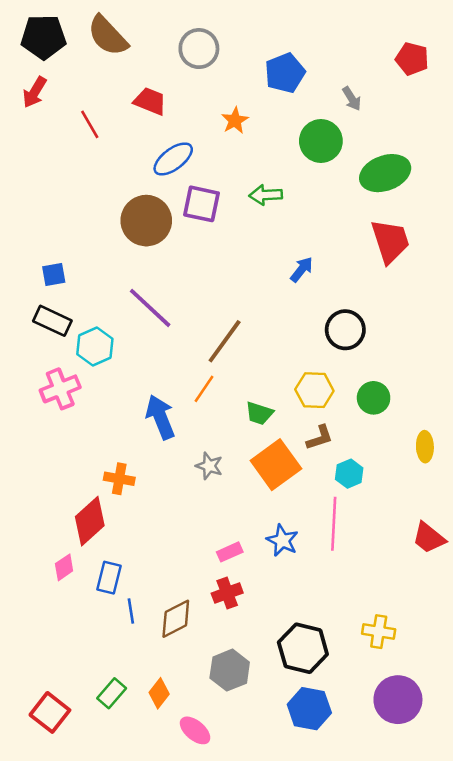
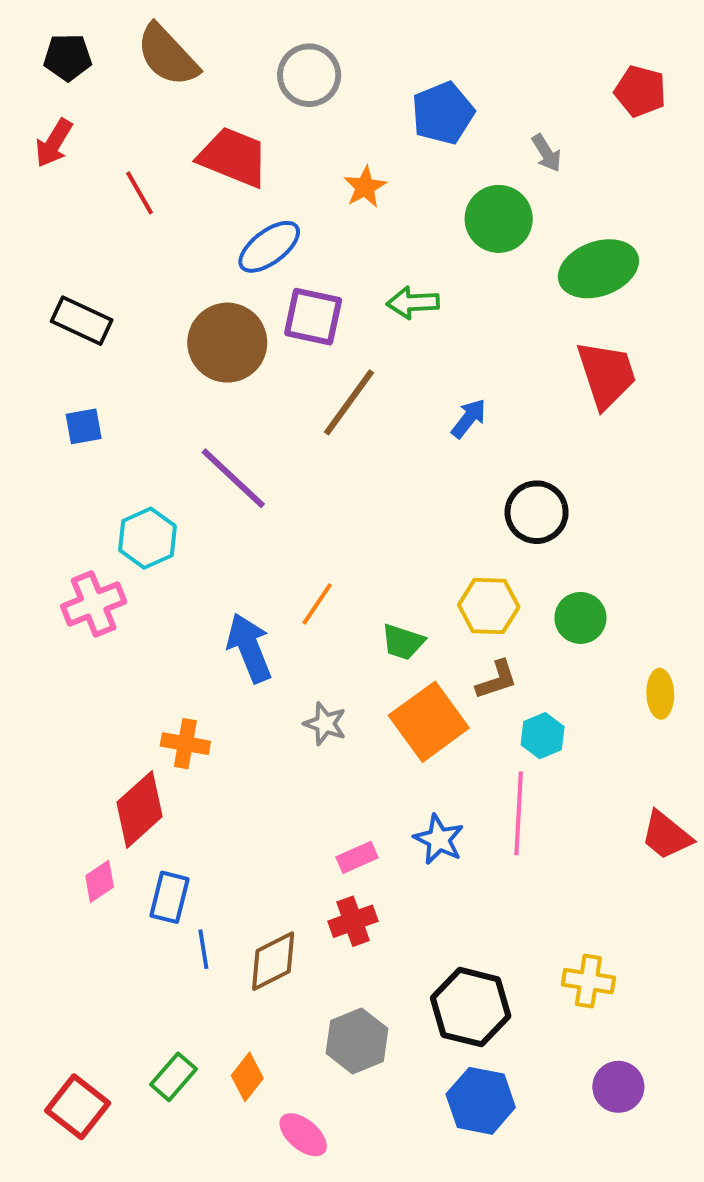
black pentagon: (44, 37) -> (68, 57), size x0.7
red trapezoid: (150, 101) -> (233, 157), size x1.4
black rectangle: (52, 321) -> (82, 321), moved
brown line: (225, 341) -> (349, 402), moved
purple circle: (398, 700) -> (618, 1087), size x0.7

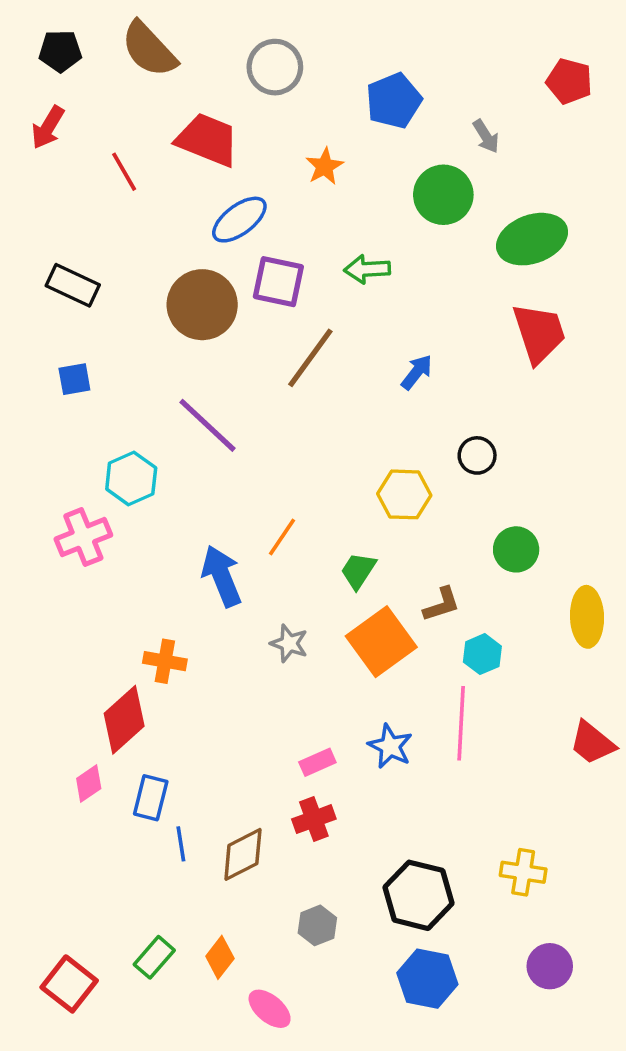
black circle: (537, 512) -> (477, 455), size x0.7
yellow hexagon: (489, 606) -> (404, 494), moved
green trapezoid: (403, 642) -> (358, 571), turned 105
yellow ellipse: (660, 694) -> (587, 617), size x1.4
gray hexagon: (357, 1041) -> (317, 925), size x0.7

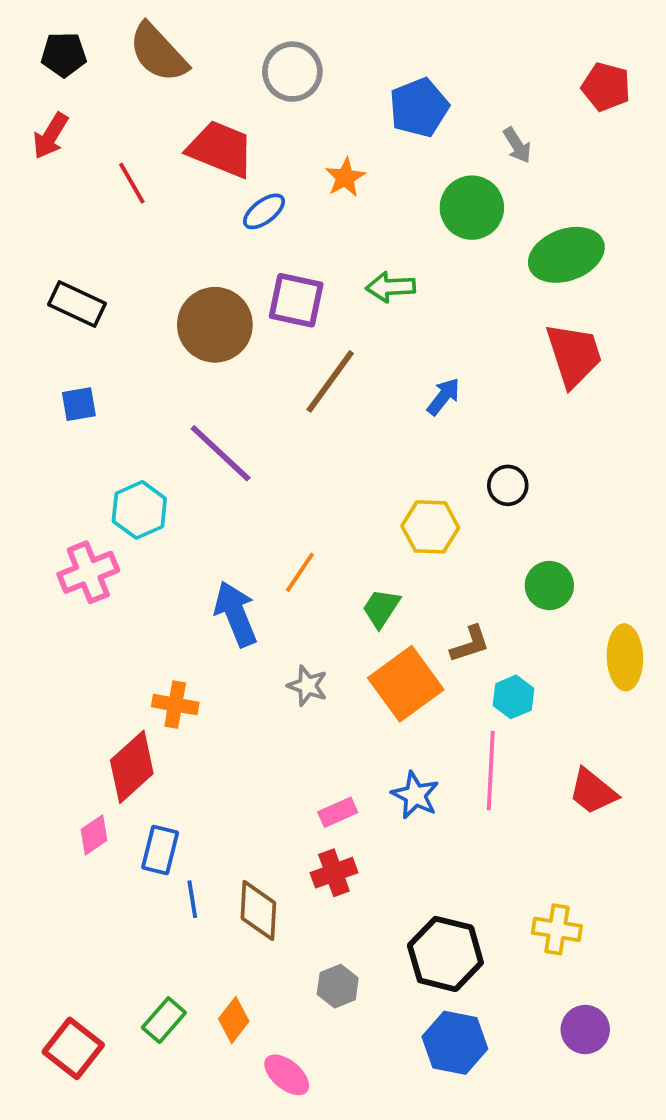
blue ellipse: (239, 220) -> (264, 211), moved, size x0.7
red trapezoid: (592, 743) -> (593, 791), moved
brown diamond: (243, 854) -> (258, 910), turned -60

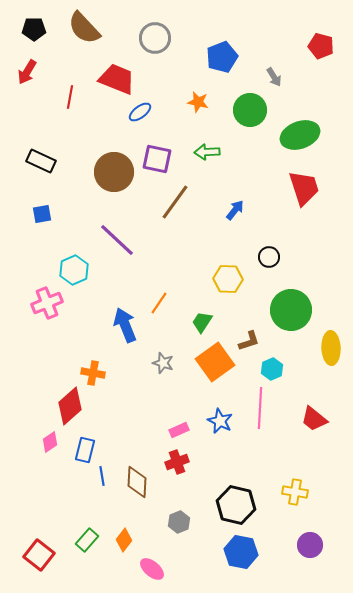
orange star: (345, 177) -> (198, 102), moved, turned -30
red line: (132, 183) -> (70, 97), turned 40
green circle: (549, 586) -> (291, 310), size x1.6

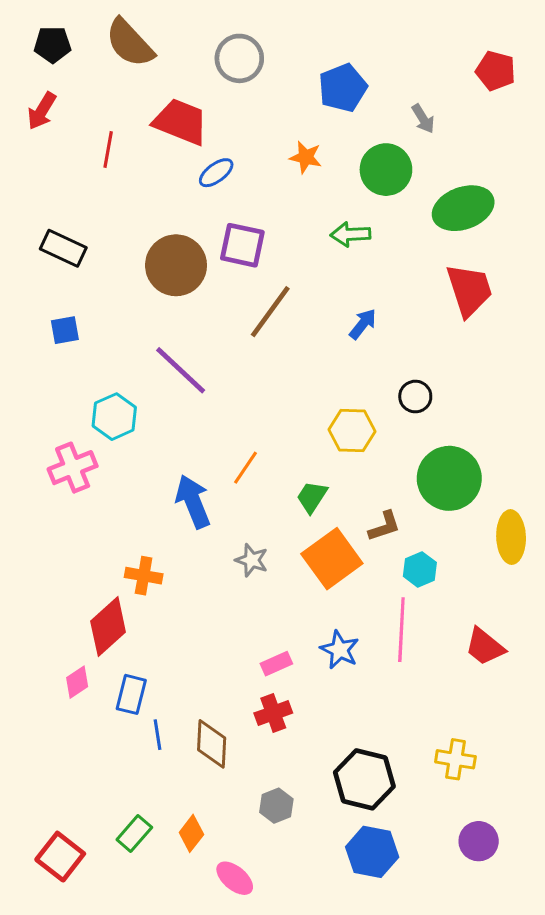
green arrow: (207, 152) -> (350, 234), moved

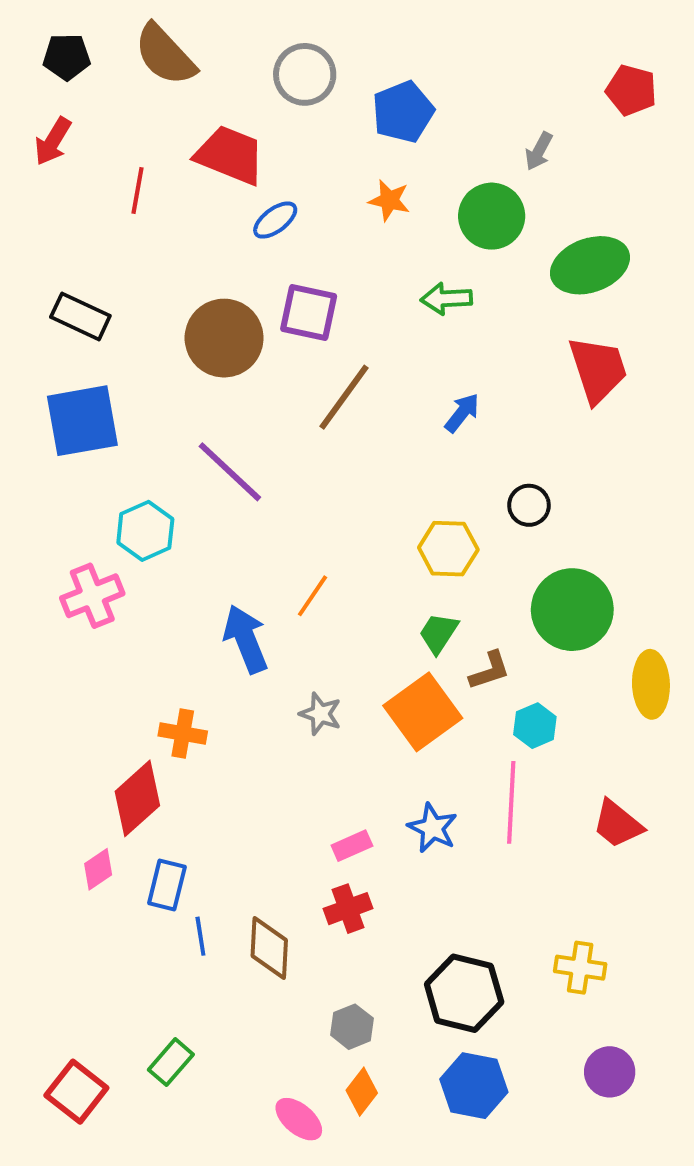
blue pentagon: (343, 88) -> (403, 112), moved
gray arrow: (423, 119) -> (539, 151), turned 60
blue square: (65, 330) -> (82, 421), size x2.0
green trapezoid: (312, 497) -> (438, 633), moved
orange diamond: (191, 833) -> (362, 1092), moved

